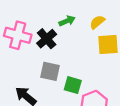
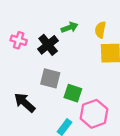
yellow semicircle: (97, 22) -> (100, 30), turned -42
pink cross: (18, 35) -> (19, 40), size x0.6

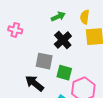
black cross: (48, 45) -> (63, 40), moved
black arrow: (25, 103) -> (35, 83), moved

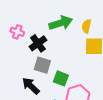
green arrow: (58, 17) -> (61, 23), size x1.6
black cross: (63, 40) -> (38, 43), moved

